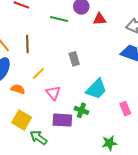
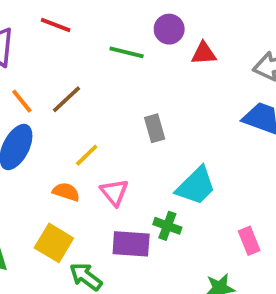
brown line: (27, 44) -> (66, 99), turned 48
orange semicircle: (18, 89) -> (66, 192), moved
pink rectangle: (125, 109) -> (249, 241), moved

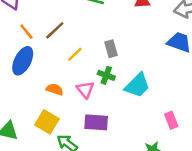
yellow line: (87, 155) -> (75, 54), moved
green cross: (167, 226) -> (106, 75), moved

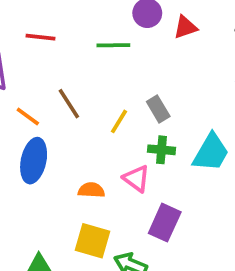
brown line: (55, 30) -> (69, 104), turned -65
yellow line: (75, 54) -> (119, 121), moved
purple rectangle: (96, 122) -> (165, 223), turned -55

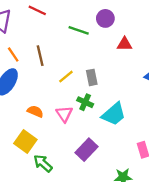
red triangle: (185, 27) -> (125, 44), moved
purple rectangle: (165, 223) -> (86, 150), moved

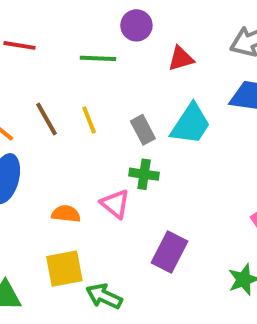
yellow line: (66, 77) -> (89, 120), moved, turned -56
cyan trapezoid: (114, 114) -> (191, 124), moved
yellow square: (25, 141) -> (64, 269), turned -30

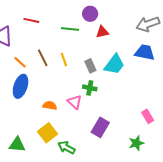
red triangle: (181, 59) -> (102, 32), moved
yellow square: (64, 269) -> (47, 133), turned -30

